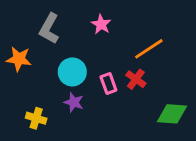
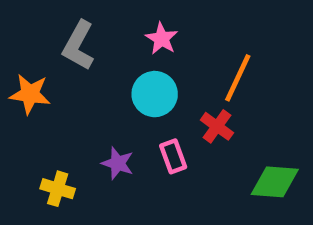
orange line: (149, 49) -> (238, 78), turned -32
cyan circle: (72, 72) -> (155, 94), moved
pink rectangle: (108, 84) -> (173, 156), moved

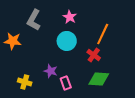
pink rectangle: (173, 156) -> (66, 83), moved
green diamond: (275, 182) -> (99, 79), moved

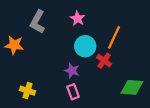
cyan circle: (67, 41) -> (85, 46), moved
purple star: (51, 71) -> (72, 71), moved
green diamond: (99, 79) -> (132, 87), moved

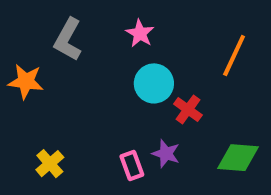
orange line: (114, 37) -> (234, 55), moved
purple star: (72, 71) -> (166, 154), moved
yellow cross: (28, 91) -> (50, 164), turned 32

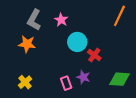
pink star: (140, 33) -> (61, 20), moved
orange line: (234, 55) -> (119, 16), moved
orange star: (26, 81) -> (27, 44), moved

